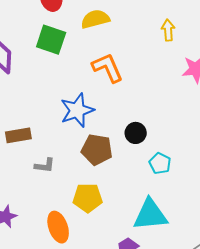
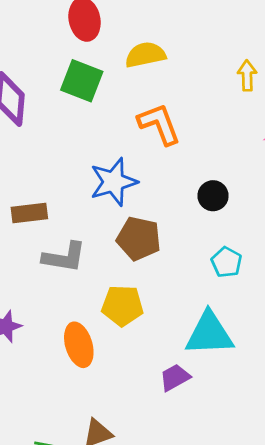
black circle: (136, 133) -> (213, 196), moved
gray L-shape: (45, 165) -> (64, 257), size x1.5

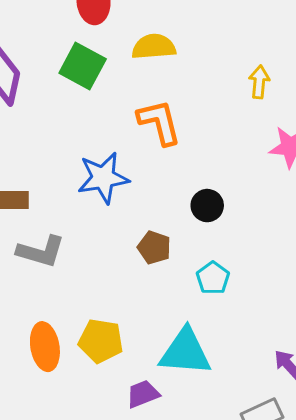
brown pentagon: (139, 238) -> (154, 248), moved, size x0.7
yellow pentagon: (122, 306) -> (101, 341), moved

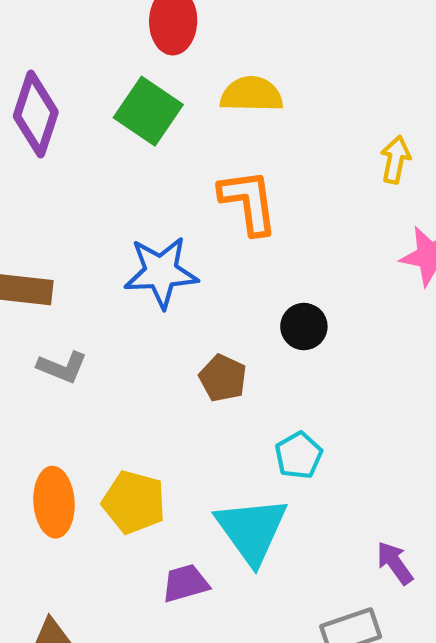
gray L-shape: (41, 251) -> (62, 367), size x0.7
cyan pentagon: (213, 278) -> (299, 455), moved
cyan triangle: (185, 352) -> (252, 530), turned 44

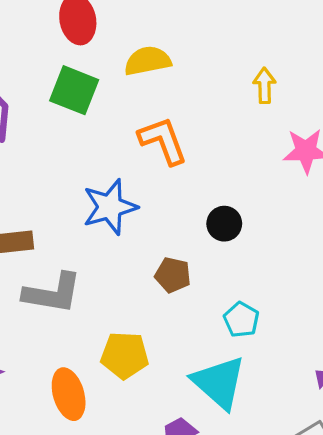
gray L-shape: (62, 367) -> (53, 293), size x1.6
yellow pentagon: (134, 502) -> (125, 355), moved

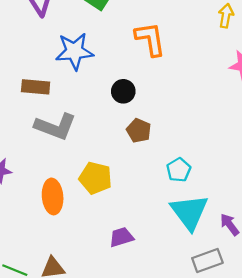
blue star: (110, 207) -> (74, 51), moved
black circle: (224, 224) -> (123, 91), moved
cyan triangle: (219, 382) -> (189, 212), moved

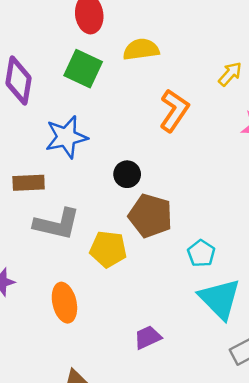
yellow arrow: (226, 16) -> (230, 74), turned 40
orange L-shape: (150, 39) -> (174, 111), moved, turned 51
brown pentagon: (139, 131) -> (150, 216), size x1.6
yellow pentagon: (95, 178) -> (108, 249), moved

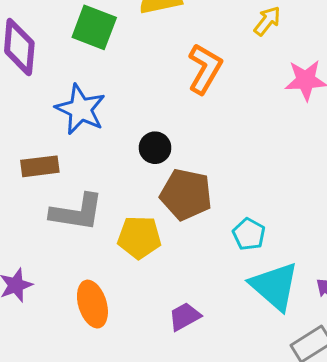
blue star: (66, 137) -> (80, 109), turned -30
purple trapezoid: (148, 337) -> (185, 316), moved

